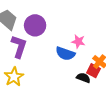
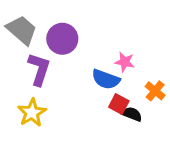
red square: (93, 71) -> (119, 104), moved

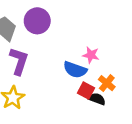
purple circle: (62, 39) -> (37, 21), moved
orange cross: (155, 91) -> (107, 83), moved

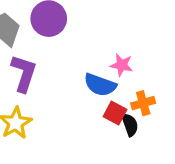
orange cross: (107, 83) -> (143, 103), turned 35
black semicircle: (97, 99) -> (130, 125), turned 49

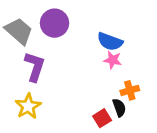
blue semicircle: (100, 85) -> (110, 42), moved
red square: (115, 113) -> (102, 118), moved, turned 30

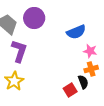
blue semicircle: (110, 42) -> (76, 32), turned -42
pink star: (113, 60) -> (90, 51), moved

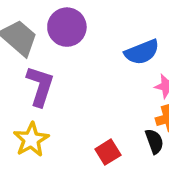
red square: (70, 90) -> (108, 152), moved

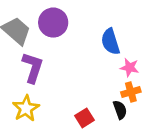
blue semicircle: (142, 52) -> (110, 42), turned 95

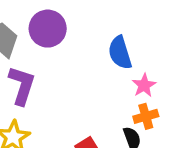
pink star: (130, 67) -> (144, 85), turned 30

